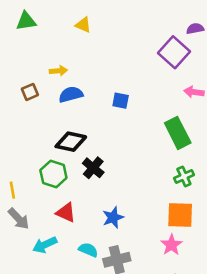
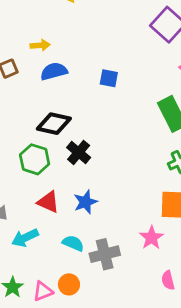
blue star: (113, 217) -> (85, 202), moved
pink star: (171, 245) -> (151, 238), moved

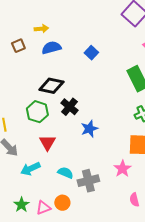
blue square: (109, 78) -> (91, 53), turned 32
red triangle: (48, 202) -> (47, 143), turned 36
blue star: (85, 202) -> (89, 129), moved

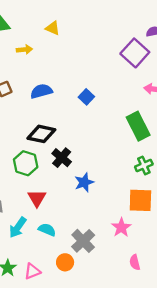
yellow arrow: (41, 29) -> (24, 50), moved
cyan arrow: (30, 169) -> (18, 227), turned -30
cyan semicircle: (65, 173) -> (47, 230), moved
gray cross: (88, 181) -> (83, 241), turned -30
orange circle: (62, 203) -> (65, 262), moved

